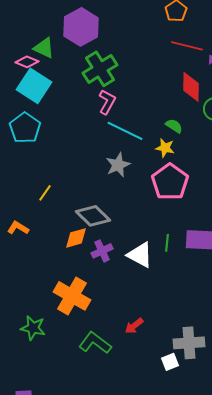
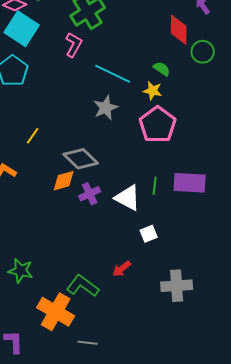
pink L-shape: (107, 102) -> (74, 45), moved
orange cross: (72, 296) -> (56, 312), moved
white square: (170, 362) -> (149, 234), moved

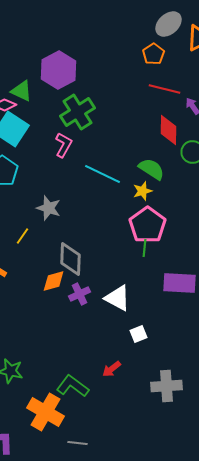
green semicircle: (162, 69) -> (152, 169), size x1.5
yellow star: (153, 91) -> (143, 191), turned -30
gray star: (106, 108) -> (49, 208), moved, turned -30
gray diamond: (81, 159) -> (71, 259), turned 48
green line: (155, 186) -> (145, 248), moved

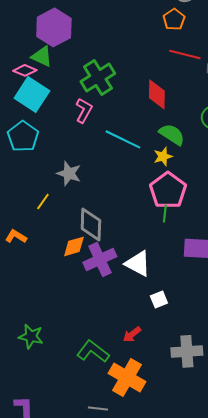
purple hexagon: (59, 70) -> (54, 27), moved
red diamond: (169, 130) -> (157, 94), moved
purple cross: (80, 294) -> (100, 259), size x1.5
orange cross: (46, 412) -> (127, 377), moved

